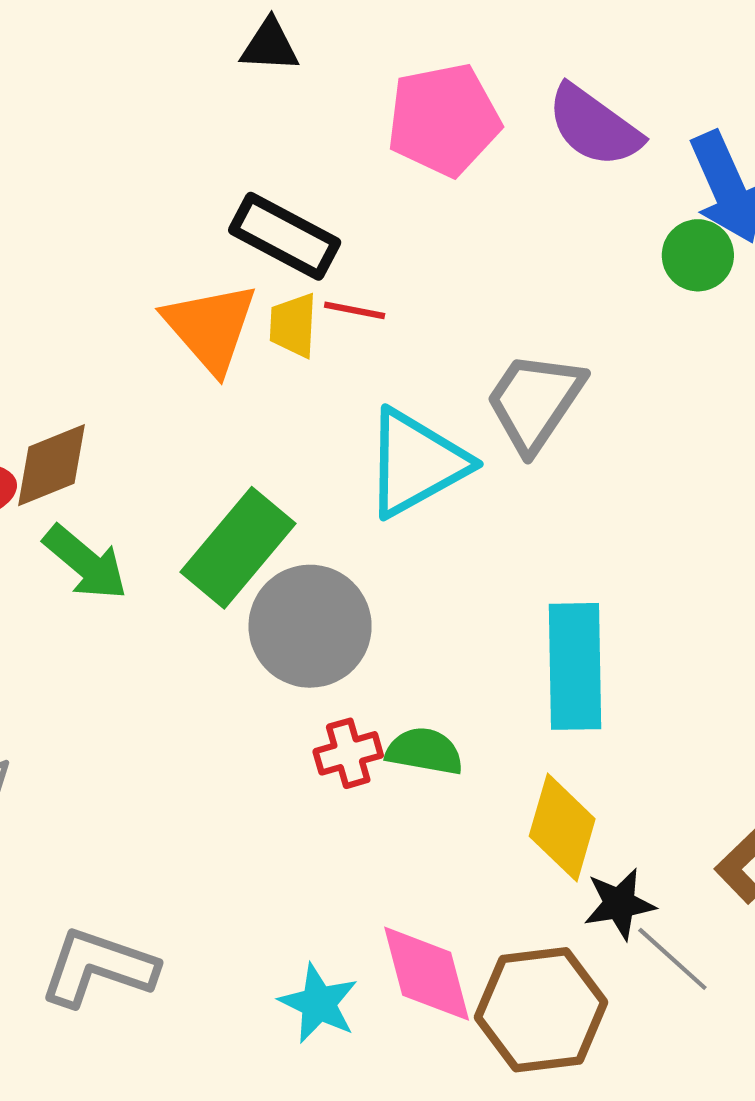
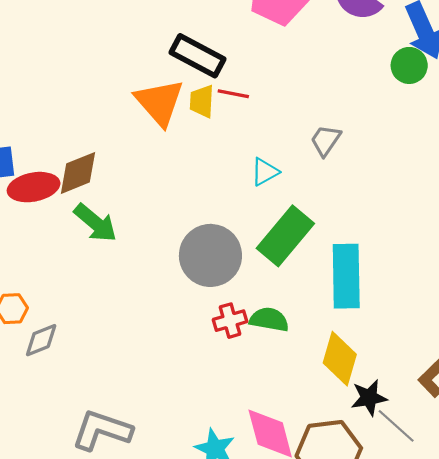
gray trapezoid: (535, 402) -> (326, 140), size x0.6
cyan triangle: (416, 463) -> (265, 172), size x0.5
green rectangle: (238, 548) -> (285, 236), moved

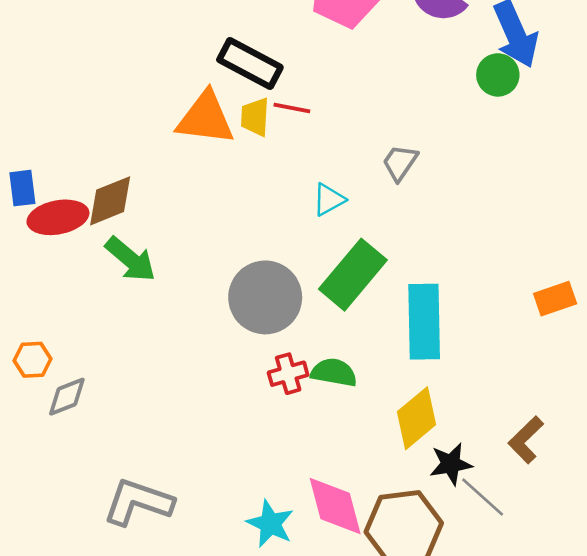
orange triangle: (159, 102) -> (205, 118), turned -42
yellow diamond: (340, 359) -> (416, 418), turned 34

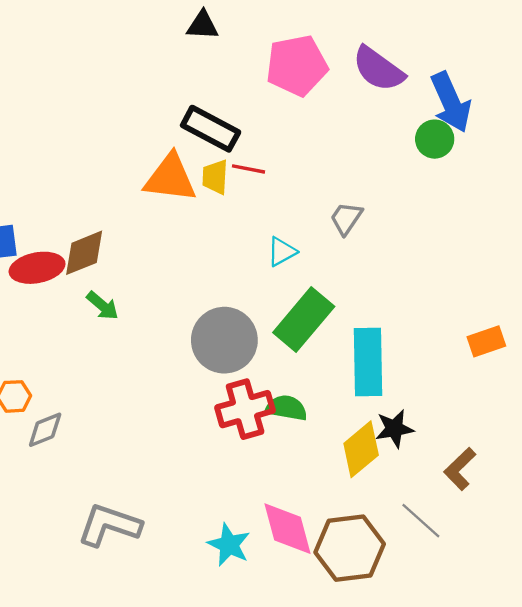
green arrow: (130, 259) -> (103, 306), size x0.7
red cross: (288, 374) -> (245, 409), size x1.6
black star: (451, 464) -> (394, 429), moved

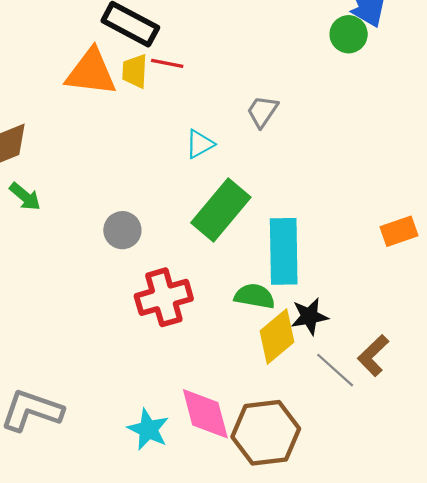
gray circle: (224, 340) -> (122, 230), moved, size x0.6
green semicircle: (286, 408) -> (255, 296), moved
gray line: (421, 521) -> (335, 370), moved

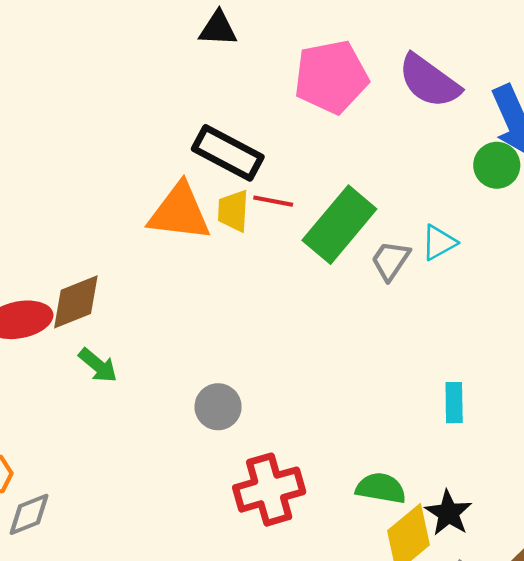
cyan triangle: (200, 144) -> (439, 243), moved
green rectangle: (221, 210) -> (339, 225), moved
cyan rectangle: (284, 251) -> (454, 403), moved, size x0.5
black star: (309, 316) -> (448, 513), turned -30

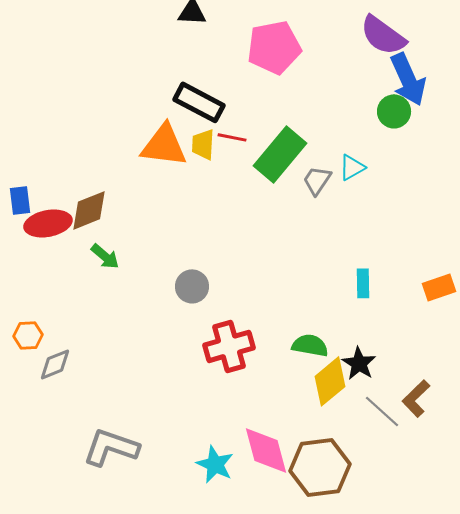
purple semicircle: (429, 81) -> (383, 35), moved

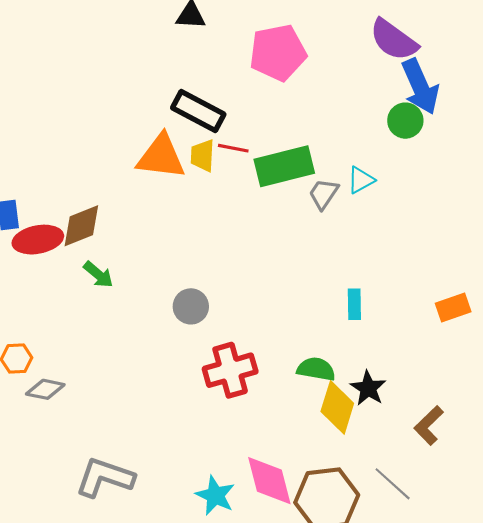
green rectangle: (280, 154) -> (284, 166), turned 36
cyan rectangle: (363, 283) -> (354, 304), moved
gray diamond: (55, 364) -> (45, 389), turned 33
yellow diamond: (330, 381) -> (337, 407), turned -33
gray line: (382, 411) -> (393, 484), moved

